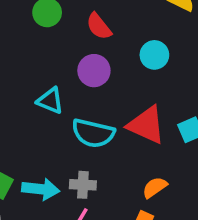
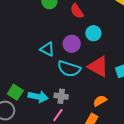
cyan circle: (154, 55) -> (93, 33), moved
purple circle: (94, 71) -> (72, 44), moved

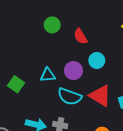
cyan triangle: (47, 49) -> (48, 75), turned -35
green square: (15, 92) -> (16, 84), moved

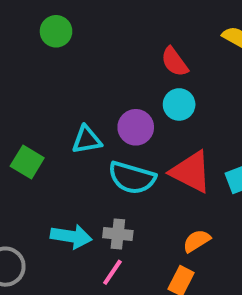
green circle: (52, 25) -> (56, 31), moved
red semicircle: (80, 36) -> (174, 62), moved

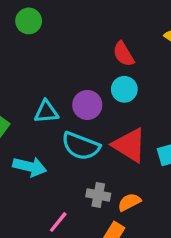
gray cross: (118, 234) -> (98, 195), moved
cyan arrow: (71, 236) -> (30, 167), moved

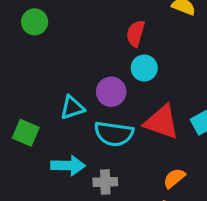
red semicircle: (123, 54) -> (136, 33), turned 60
gray cross: (98, 195) -> (105, 182), moved

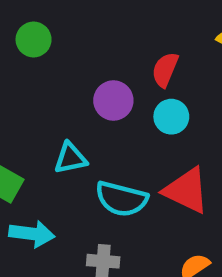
purple circle: (111, 92) -> (113, 100), moved
cyan arrow: (68, 166) -> (32, 234), moved

